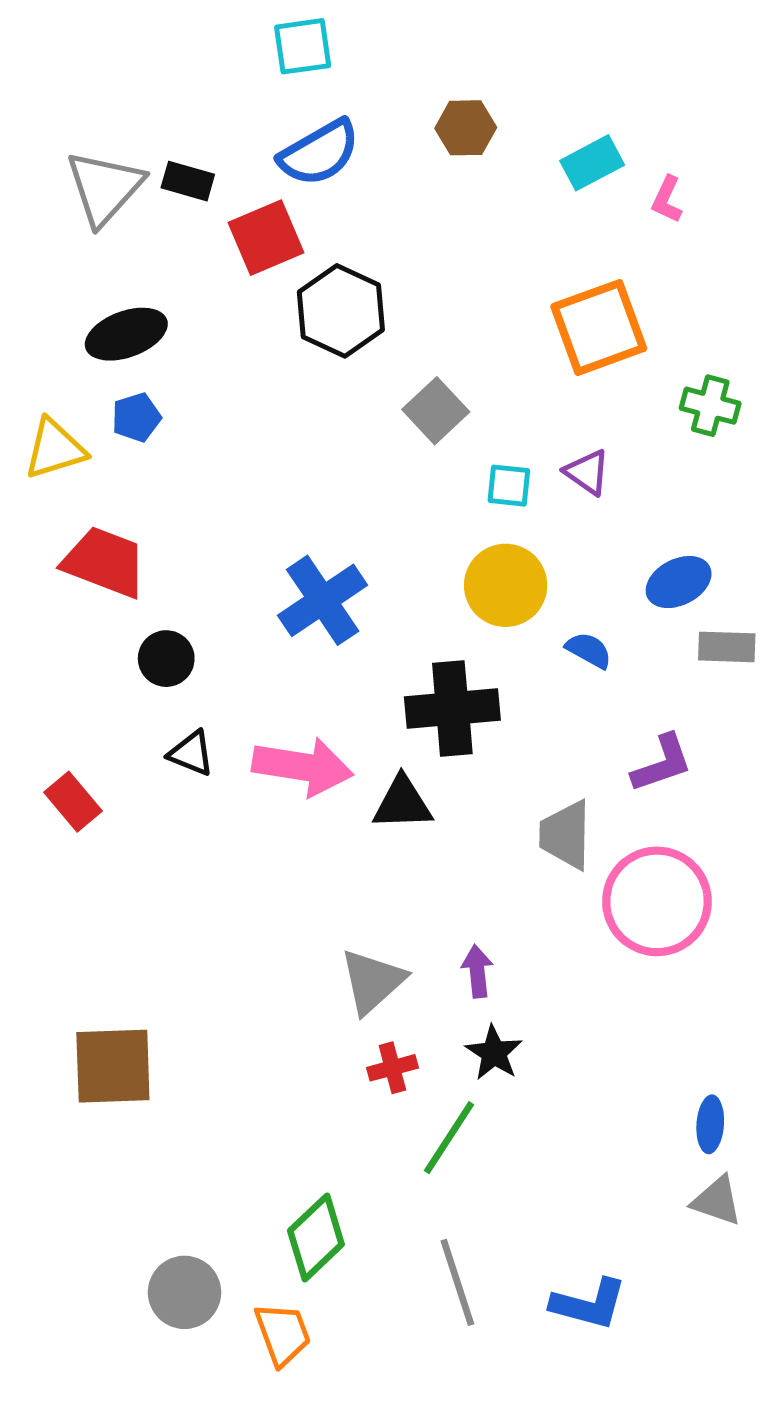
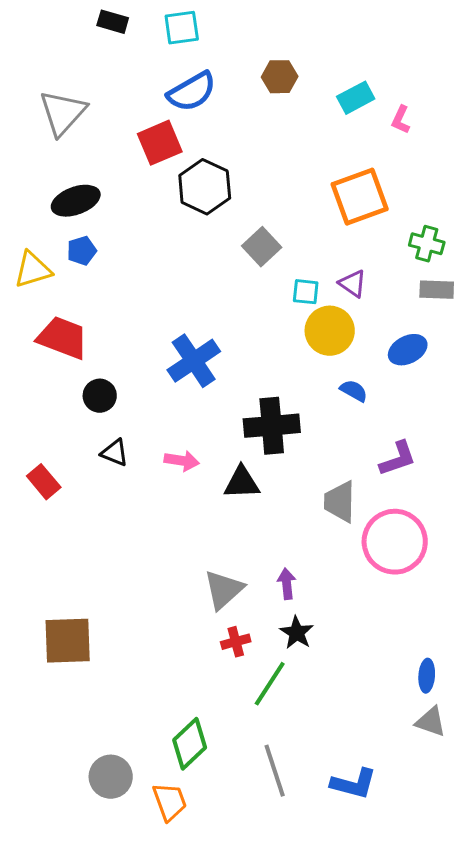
black rectangle: (188, 181) -> (113, 22), moved
yellow circle: (506, 585) -> (330, 331), moved
gray rectangle: (727, 647) -> (437, 290), moved
pink arrow: (303, 767) -> (182, 461), size x0.6

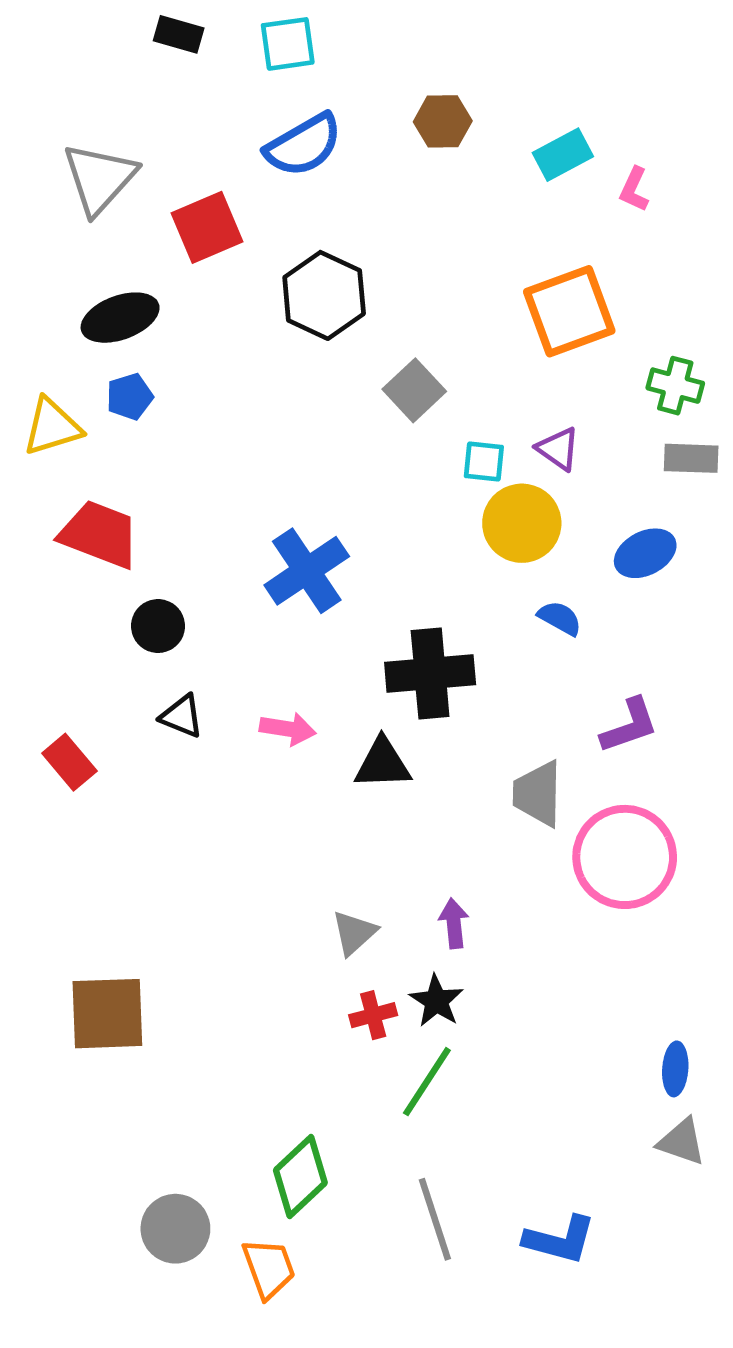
red square: (160, 143) -> (207, 227), moved
gray triangle: (224, 590) -> (354, 933), size x0.7
black star: (297, 633) -> (436, 1001), moved

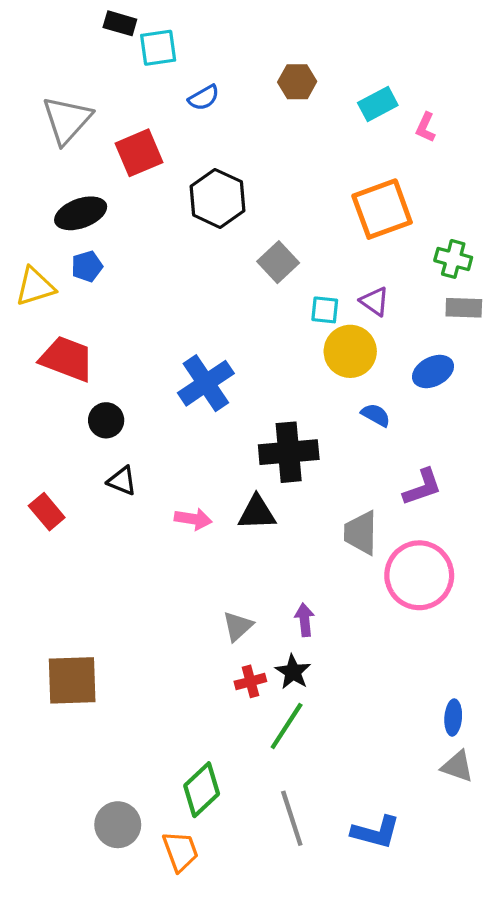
cyan square: (288, 44) -> (158, 48), moved
blue semicircle: (304, 145) -> (204, 98), size x0.6
pink arrow: (288, 729) -> (193, 519), moved

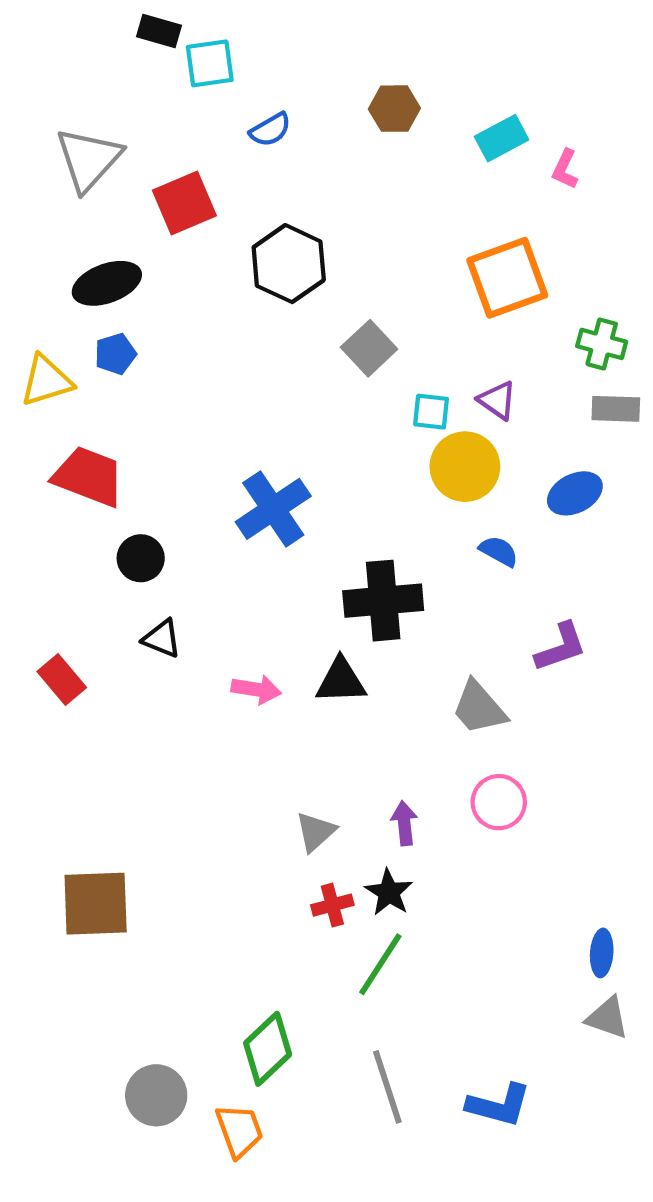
gray trapezoid: (361, 533) -> (479, 708), turned -42
pink circle: (419, 575) -> (499, 802), moved, size x0.6

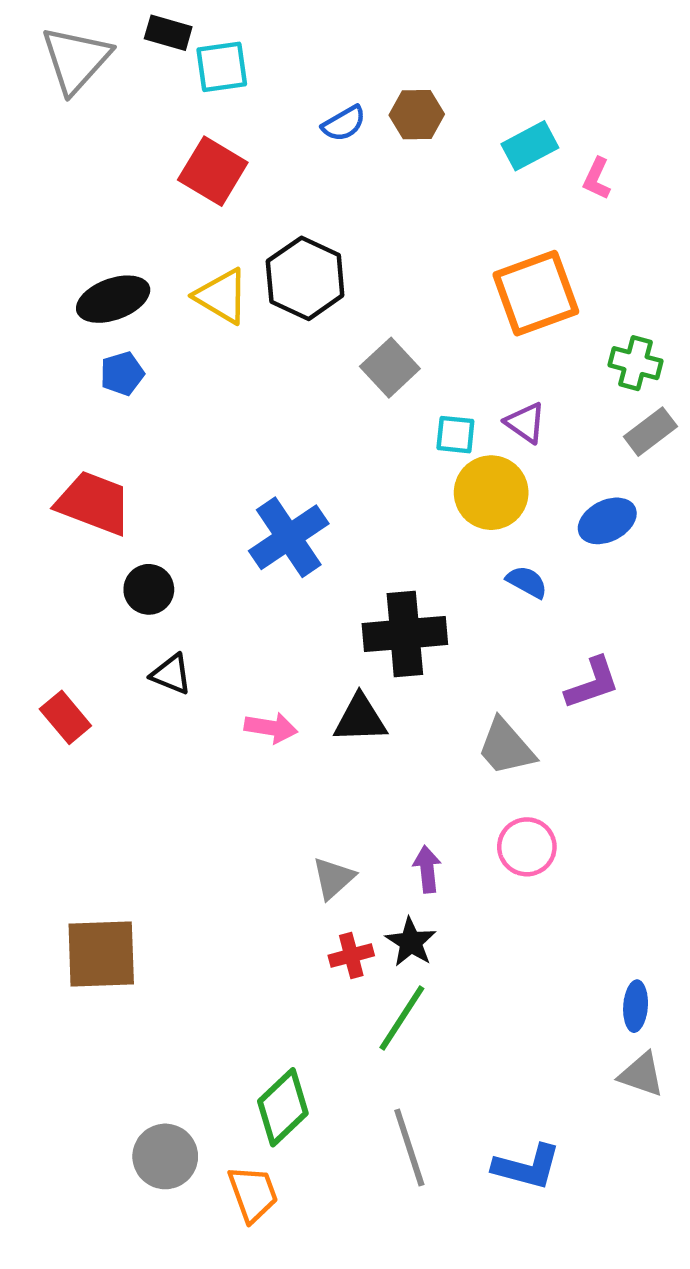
blue semicircle: (270, 130) -> (344, 123), moved
gray triangle: (89, 159) -> (76, 59), moved
red square: (184, 203) -> (213, 171), moved, turned -36
yellow triangle: (46, 381) -> (222, 296), moved, turned 48
gray rectangle: (616, 409) -> (650, 432), turned -39

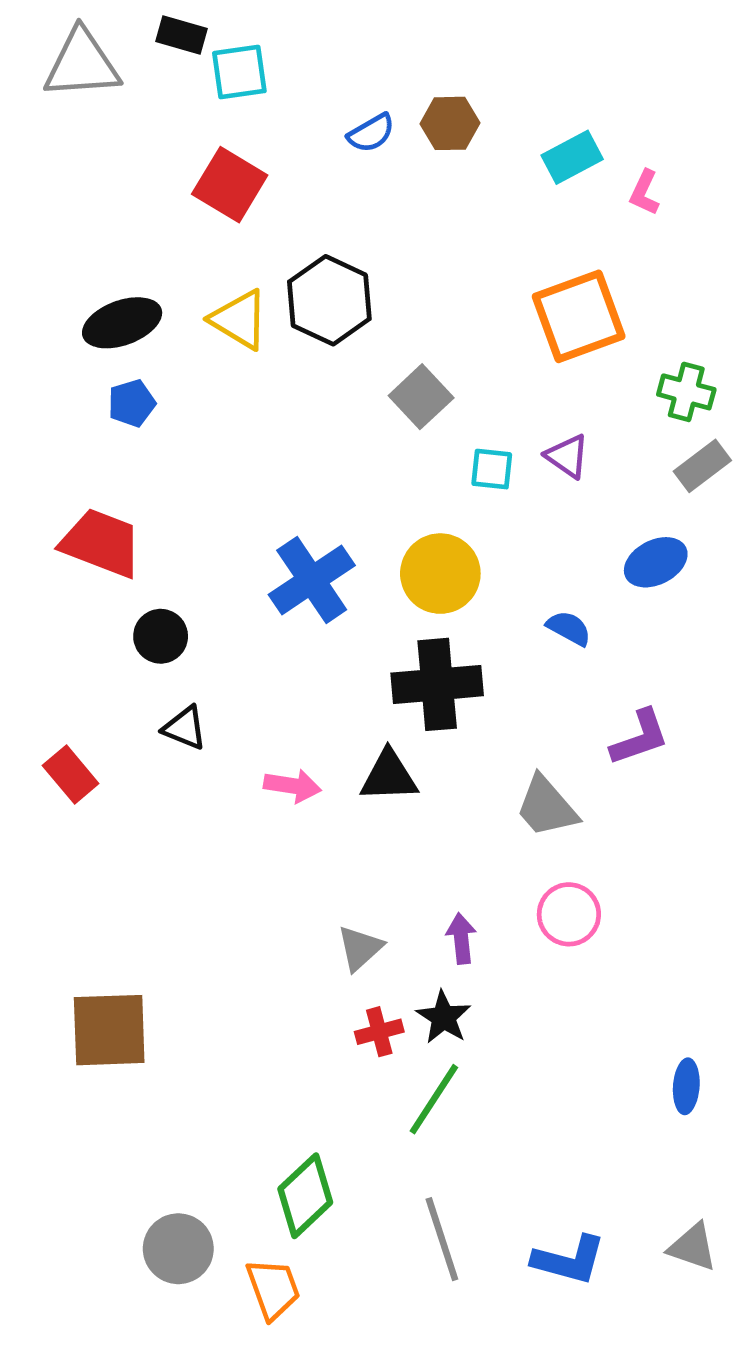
gray triangle: (76, 59) -> (82, 64), turned 44
yellow circle: (491, 493) -> (440, 574), moved
gray triangle: (641, 1075) -> (693, 1247), moved

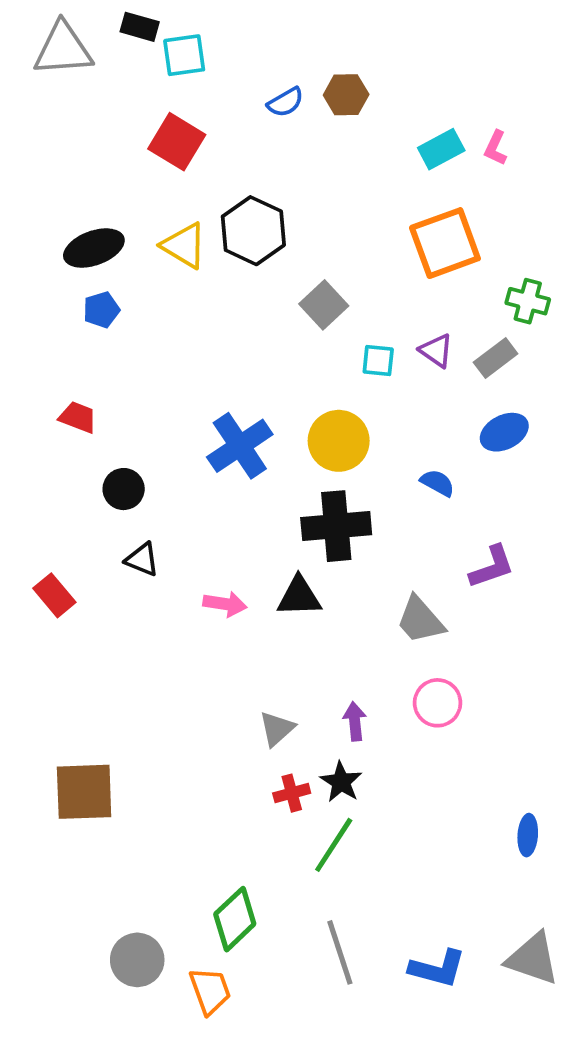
cyan rectangle: (572, 157) -> (441, 149), moved
gray rectangle: (702, 466) -> (496, 358), moved
red trapezoid: (101, 543) -> (78, 417), size x0.6
gray triangle: (693, 1247) -> (533, 959), size x1.4

